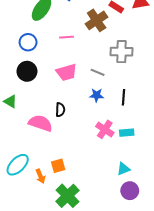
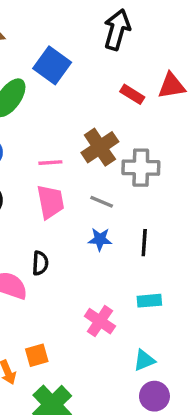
brown cross: (97, 20) -> (100, 147), moved
pink line: (66, 37) -> (50, 163), moved
pink trapezoid: (66, 72) -> (50, 202), turned -85
pink cross: (105, 129) -> (100, 321), moved

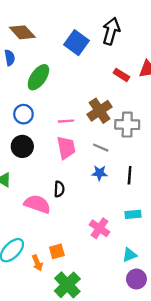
blue square: (52, 65) -> (76, 43), moved

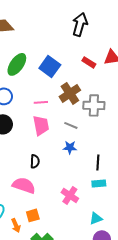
blue square: (76, 43) -> (50, 66), moved
black line: (130, 175) -> (98, 162), moved
pink semicircle: (37, 204) -> (24, 185), moved

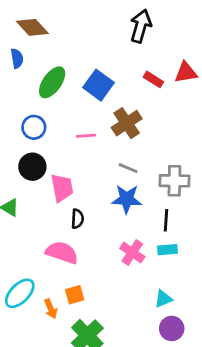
gray cross: (94, 105) -> (174, 181), moved
pink trapezoid: (41, 125) -> (62, 188), moved
blue star: (70, 147) -> (127, 199), size x1.5
pink cross: (70, 195) -> (132, 253), moved

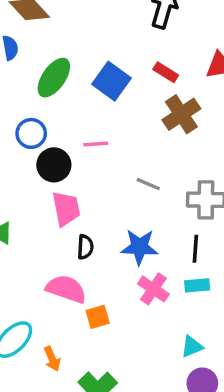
red rectangle: (153, 79) -> (166, 72), moved
brown cross: (127, 123) -> (181, 114), moved
black circle: (32, 167) -> (54, 165), moved
blue star: (127, 199) -> (139, 247), moved
orange square: (75, 295) -> (98, 317), moved

